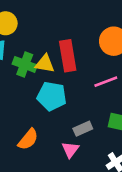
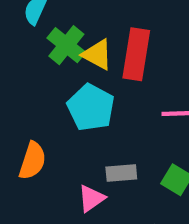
orange semicircle: (28, 139) -> (33, 161), turned -40

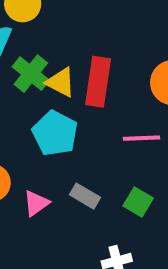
gray rectangle: (121, 173) -> (85, 196), turned 36
pink triangle: (91, 198) -> (36, 203), moved

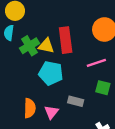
green cross: (31, 74) -> (29, 46), turned 36
green square: (138, 202) -> (103, 88), moved

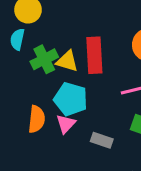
orange semicircle: (30, 108) -> (37, 119), moved
pink triangle: (51, 112) -> (66, 124), moved

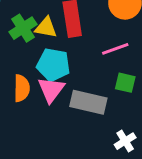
pink triangle: (66, 124) -> (51, 90), size x1.4
gray rectangle: (102, 140) -> (88, 102), size x1.6

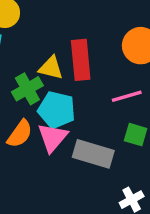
green cross: (23, 28) -> (27, 89), moved
orange semicircle: (22, 88) -> (20, 134), turned 32

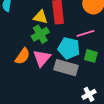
green cross: (27, 89) -> (40, 34), moved
cyan pentagon: (57, 110) -> (69, 48), moved

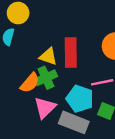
orange semicircle: (23, 56) -> (30, 83), moved

